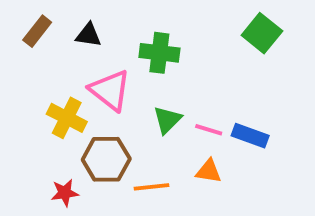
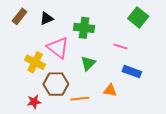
black triangle: (88, 35) -> (47, 18), turned -32
pink line: (209, 130) -> (120, 47), moved

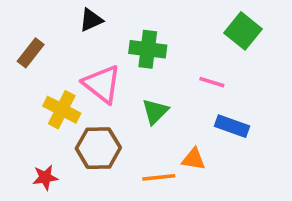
brown rectangle: (19, 16) -> (31, 53), moved
black triangle: (47, 18) -> (91, 20), moved
orange line: (80, 99) -> (159, 177), moved
red star: (34, 102) -> (45, 177), moved

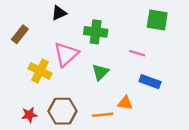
green square: (243, 31) -> (157, 20), turned -30
pink triangle: (102, 84) -> (66, 54), turned 40
brown hexagon: (98, 148) -> (63, 111), moved

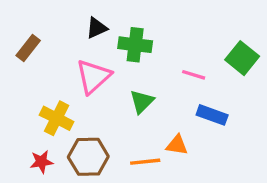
black triangle: (59, 13) -> (97, 28), moved
green square: (157, 20) -> (242, 58), moved, turned 30
yellow cross: (40, 71) -> (57, 118), moved

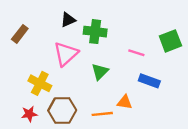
green square: (242, 58) -> (170, 41), turned 30

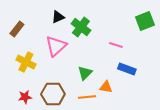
green cross: (95, 32) -> (81, 27), turned 30
green square: (170, 41) -> (145, 21), moved
green triangle: (100, 72) -> (85, 73), moved
yellow cross: (40, 83) -> (26, 62), moved

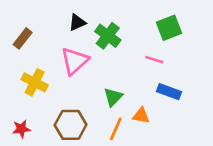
green square: (145, 21) -> (169, 28), moved
red star: (25, 97) -> (21, 129), moved
orange line: (87, 97) -> (116, 129), turned -60

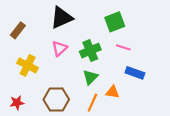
black triangle: (77, 22) -> (62, 18), size x1.6
green square: (169, 28) -> (115, 22), moved
green cross: (108, 36) -> (90, 51), moved, turned 30
pink triangle: (75, 61) -> (59, 48), size x0.7

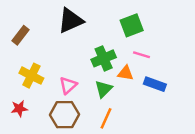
pink triangle: (59, 48) -> (68, 85), moved
orange triangle: (113, 92) -> (126, 73), moved
red star: (17, 103) -> (19, 109), moved

